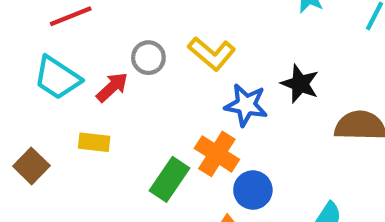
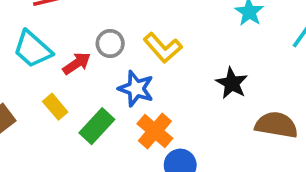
blue star: (246, 105) -> (136, 89), moved
yellow rectangle: (94, 142) -> (55, 107), turned 35
green rectangle: (170, 179) -> (97, 126), moved

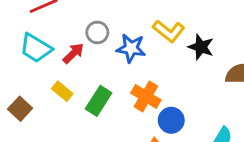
yellow L-shape: (163, 48) -> (169, 31), moved
blue star: (136, 89) -> (131, 48), moved

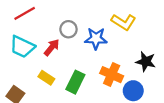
black star: (201, 47) -> (146, 62), moved

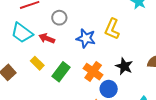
yellow L-shape: (124, 22) -> (112, 29), turned 70
gray circle: (68, 29) -> (59, 18), moved
red arrow: (52, 47) -> (47, 38), turned -119

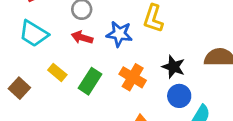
red arrow: (47, 38) -> (82, 37), moved
blue circle: (109, 89) -> (179, 96), moved

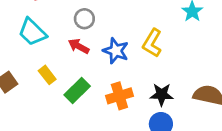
black star: (173, 67) -> (162, 94), turned -30
orange cross: (133, 77) -> (119, 96), turned 30

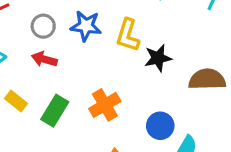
blue star: (116, 51) -> (86, 26), moved
black star: (162, 94) -> (158, 58), moved

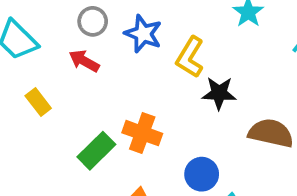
orange cross: (105, 105) -> (142, 133), turned 36
green rectangle: (55, 111) -> (96, 151), moved

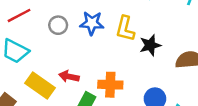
red arrow: (84, 61) -> (69, 77), moved
yellow rectangle: (38, 102) -> (40, 85), size x1.6

